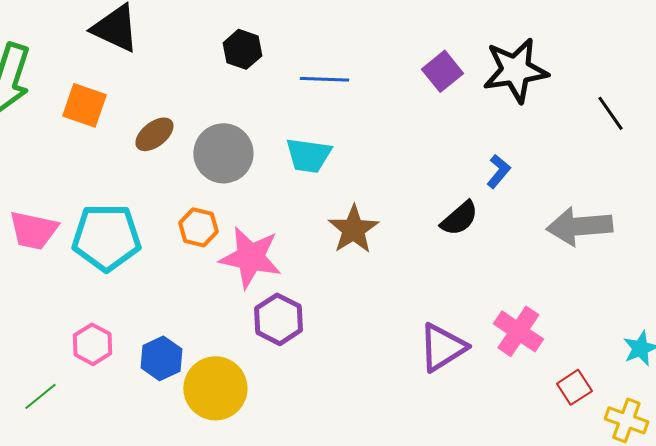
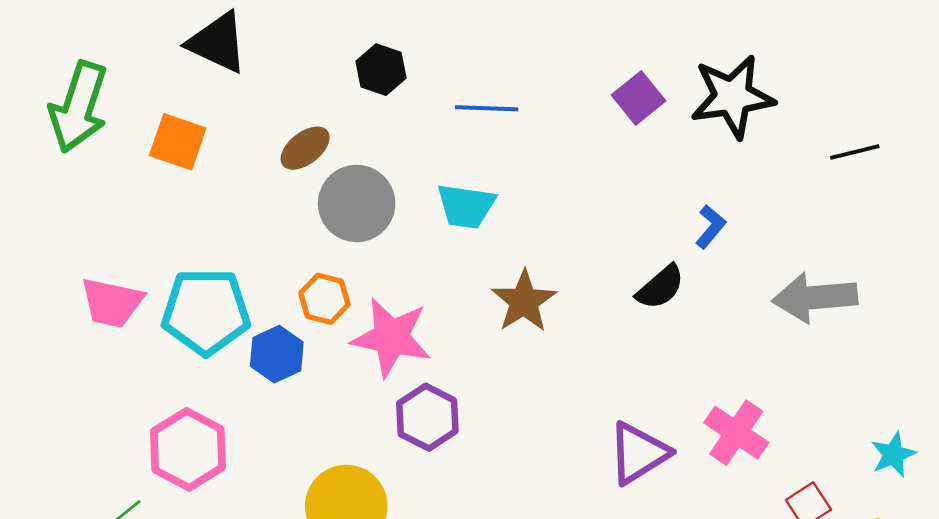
black line: (610, 113) -> (855, 152), turned -69
brown ellipse: (154, 134) -> (305, 148), moved
pink hexagon: (92, 344) -> (188, 449), size x1.5
blue hexagon: (161, 358) -> (277, 354), moved

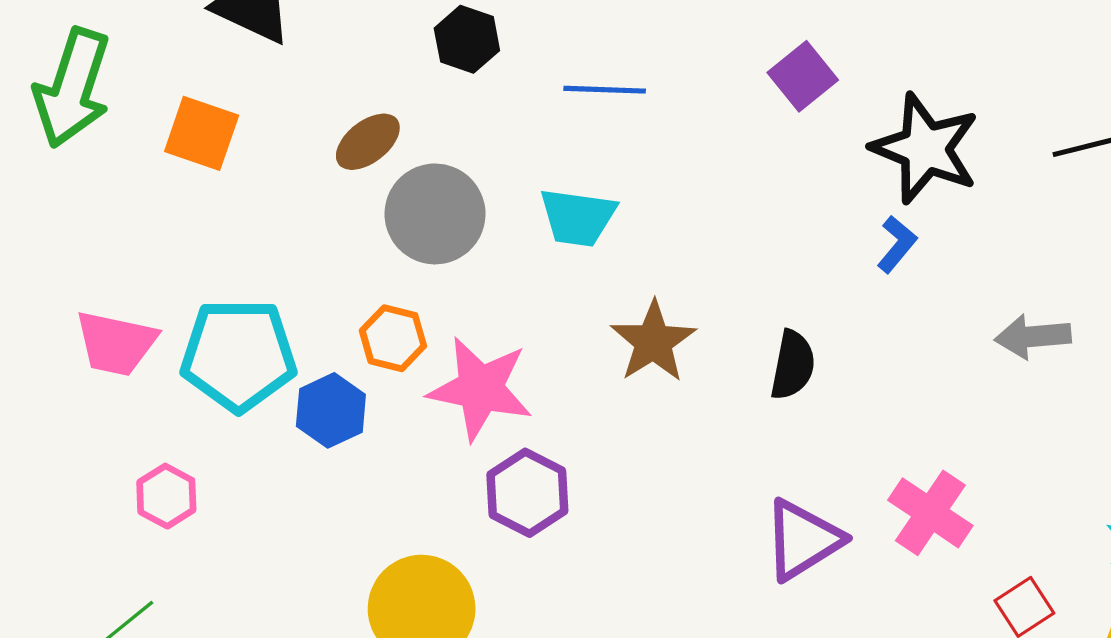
black star: (732, 97) -> (925, 148), moved, turned 30
black semicircle: (660, 287) -> (793, 365), moved, turned -38
gray arrow: (815, 297) -> (1033, 337), size x0.7
pink hexagon: (188, 449) -> (166, 496), moved, size x0.6

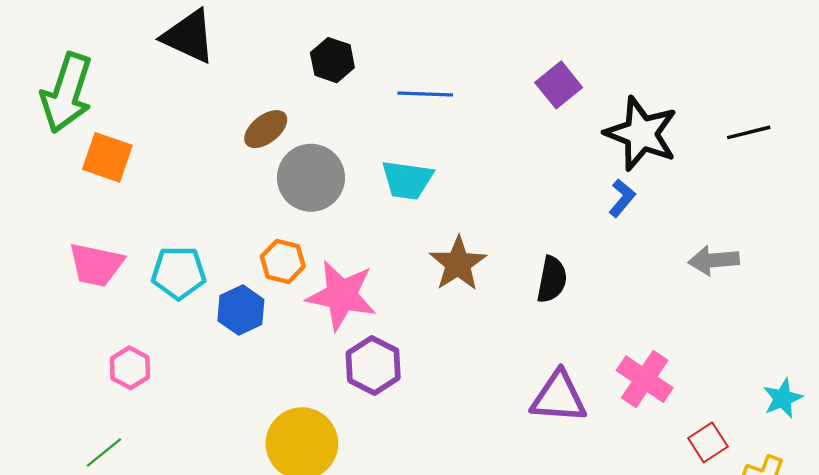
orange square: (202, 133) -> (107, 157), moved
cyan pentagon: (239, 355) -> (179, 273), size x0.7
purple triangle: (803, 540) -> (559, 397), turned 36

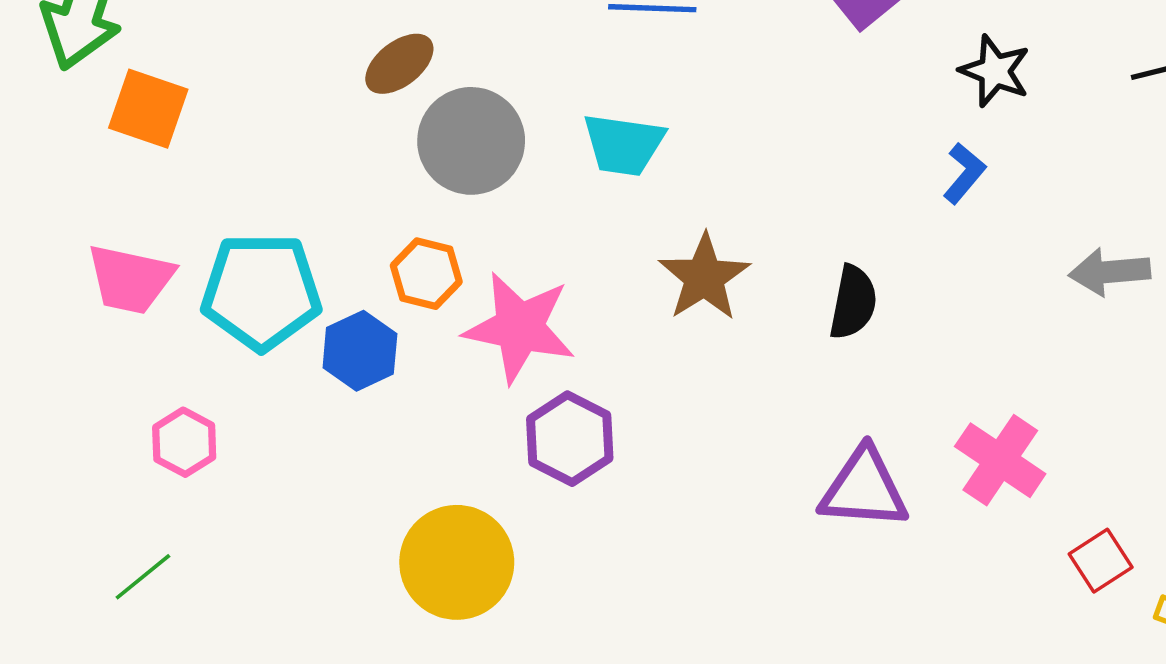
black star: (641, 134) -> (995, 71), size x0.6
cyan pentagon: (179, 273) -> (261, 292), size x1.4

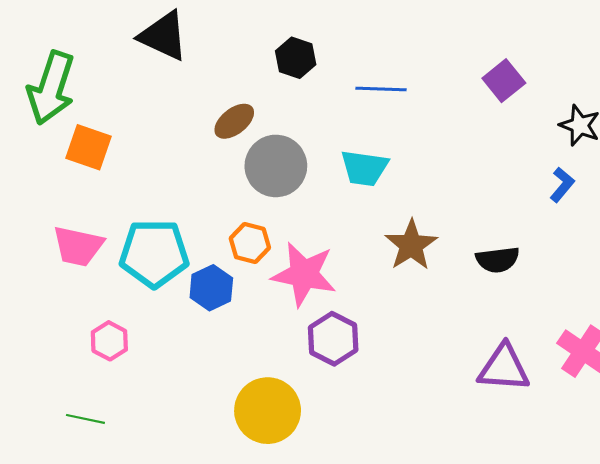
black semicircle: (853, 302) -> (498, 260), turned 72
green line: (143, 577) -> (85, 419), turned 51

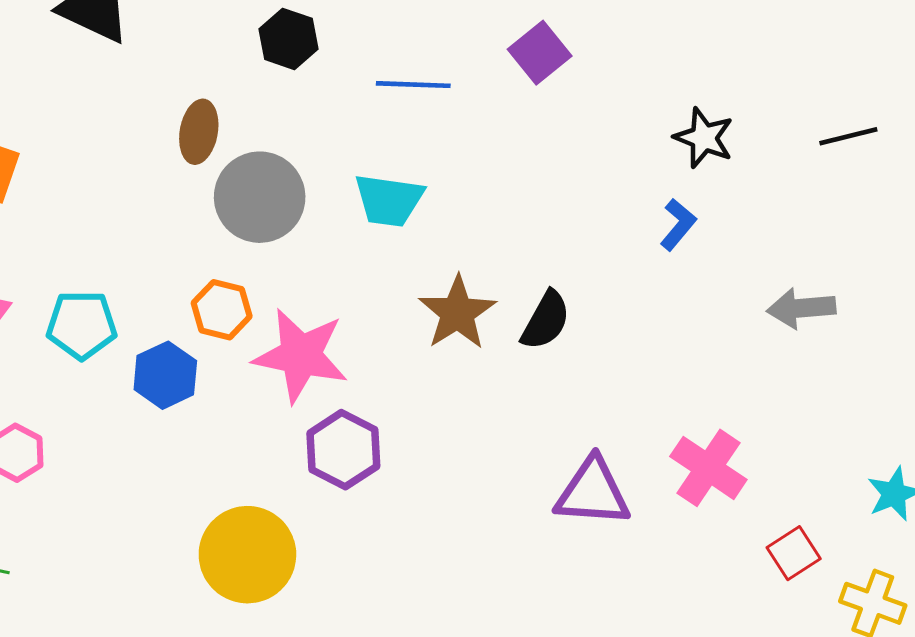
purple square: (504, 81) -> (540, 53), moved
brown ellipse: (234, 121) -> (199, 132), turned -42
cyan pentagon: (154, 253) -> (82, 325), size x0.7
black semicircle: (498, 260) -> (546, 320), moved, turned -54

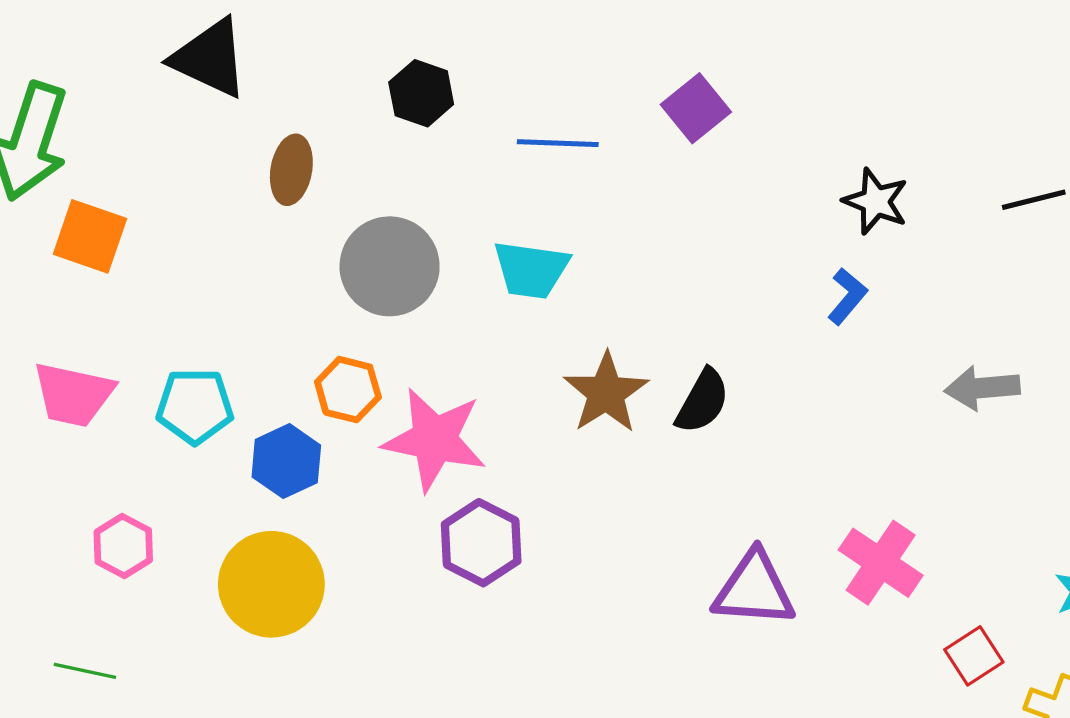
brown ellipse: (199, 132) -> (291, 170), moved
yellow circle: (247, 555) -> (271, 584), moved

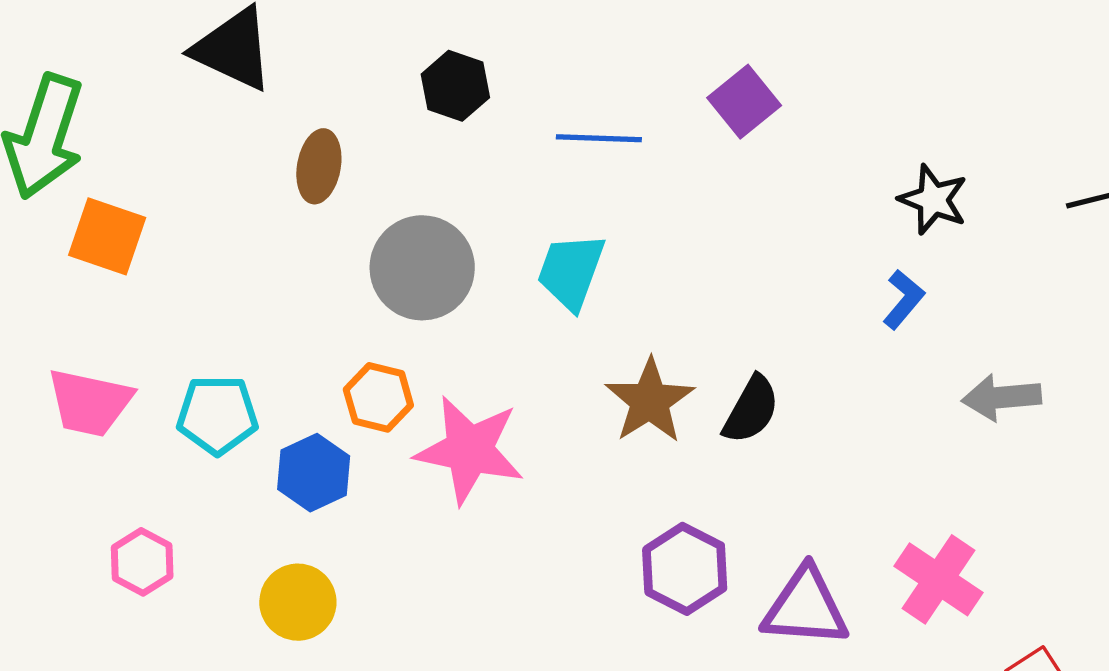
cyan trapezoid: (531, 270) -> (571, 271), turned 102
gray arrow: (982, 388) -> (1001, 397), moved
purple hexagon: (481, 543) -> (685, 569), moved
yellow circle: (271, 584) -> (298, 602), size x0.7

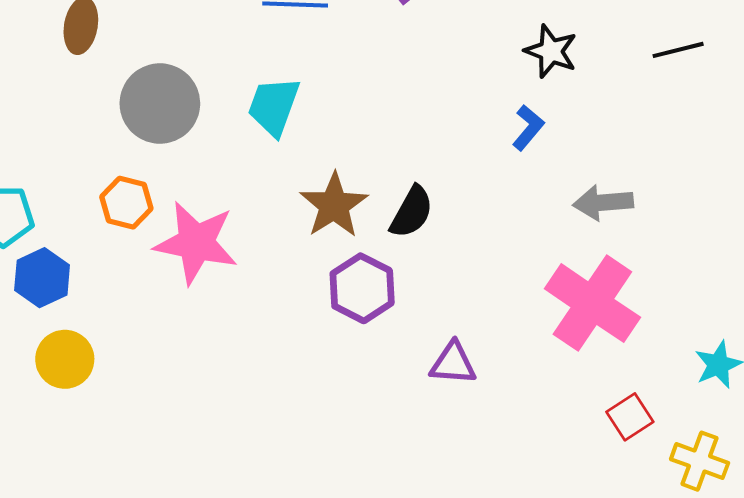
blue hexagon: (314, 473) -> (42, 278), moved
purple hexagon: (685, 569) -> (362, 288), moved
pink cross: (938, 579) -> (592, 303), moved, size x1.4
purple triangle: (805, 607) -> (453, 363), size x0.7

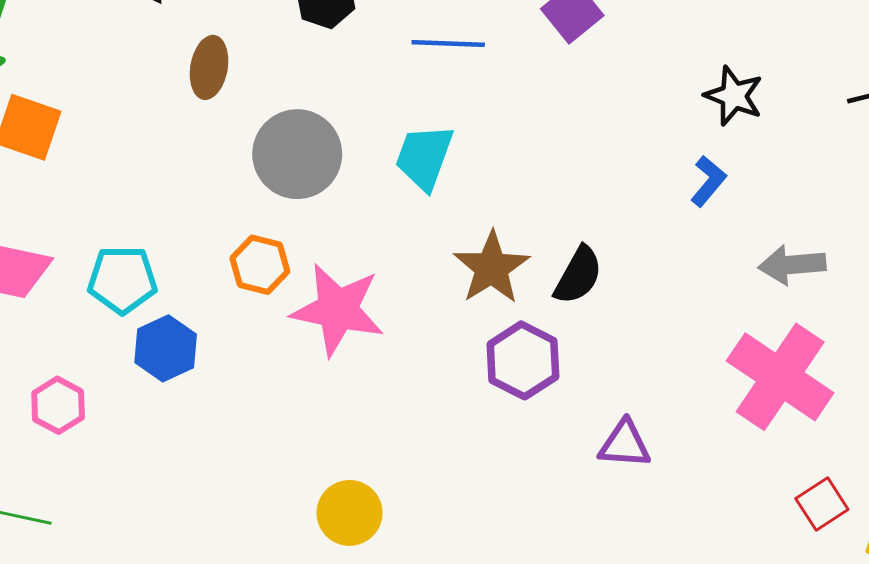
yellow circle: (65, 359) -> (350, 513), moved

